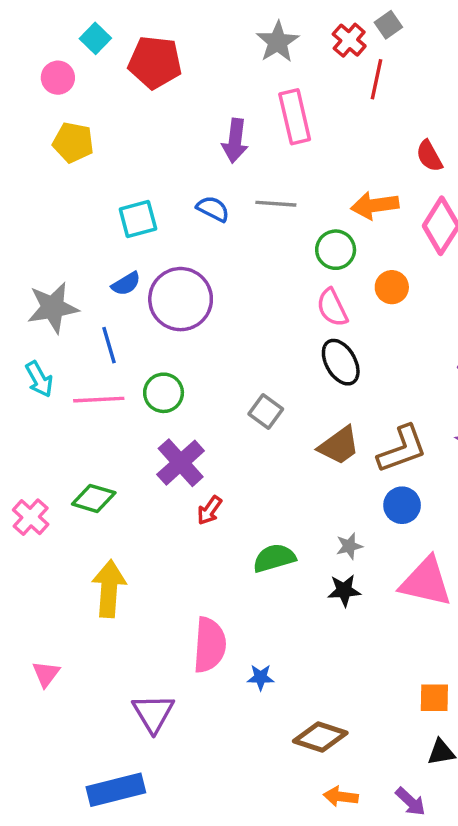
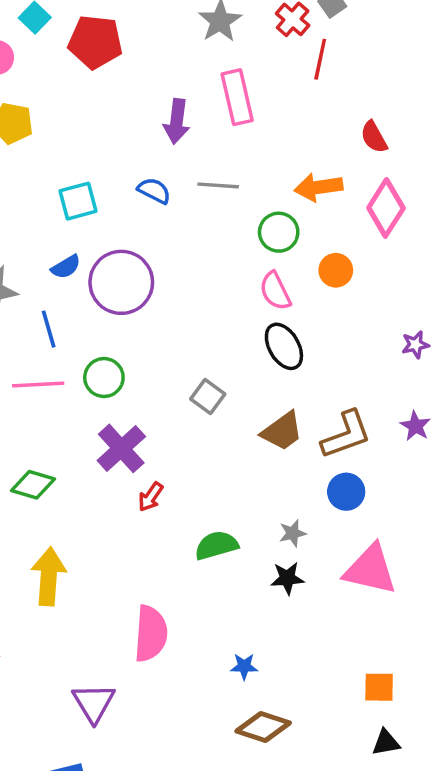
blue star: (261, 677) -> (244, 666), moved

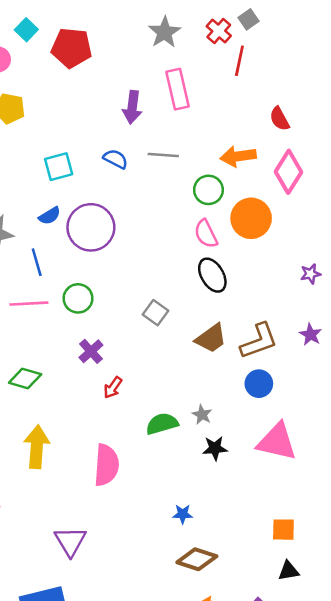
orange circle: (336, 270) -> (251, 218), size x1.6
purple cross: (121, 448) -> (91, 351), size x0.7
gray star: (293, 533) -> (202, 415), moved, turned -30
pink semicircle: (151, 634) -> (106, 465), moved

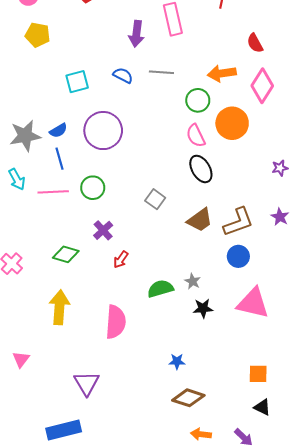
blue semicircle: (50, 216) -> (58, 131), moved
green diamond: (25, 378) -> (66, 254), moved
black triangle: (289, 571) -> (262, 407), turned 36

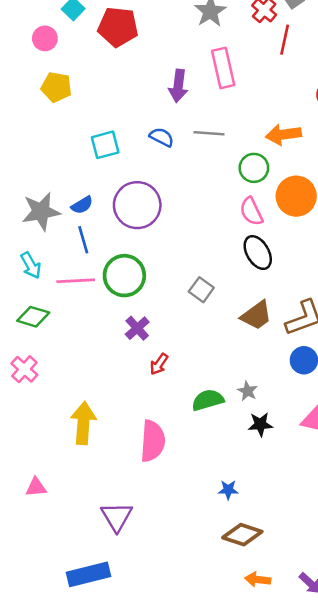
green circle: (93, 188) -> (124, 276), size x1.4
green diamond: (66, 254) -> (33, 317), moved
pink triangle: (21, 359) -> (36, 487), turned 48

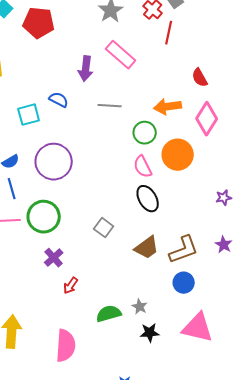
pink rectangle: (223, 68) -> (121, 55), turned -36
blue semicircle: (162, 137) -> (59, 100), moved

